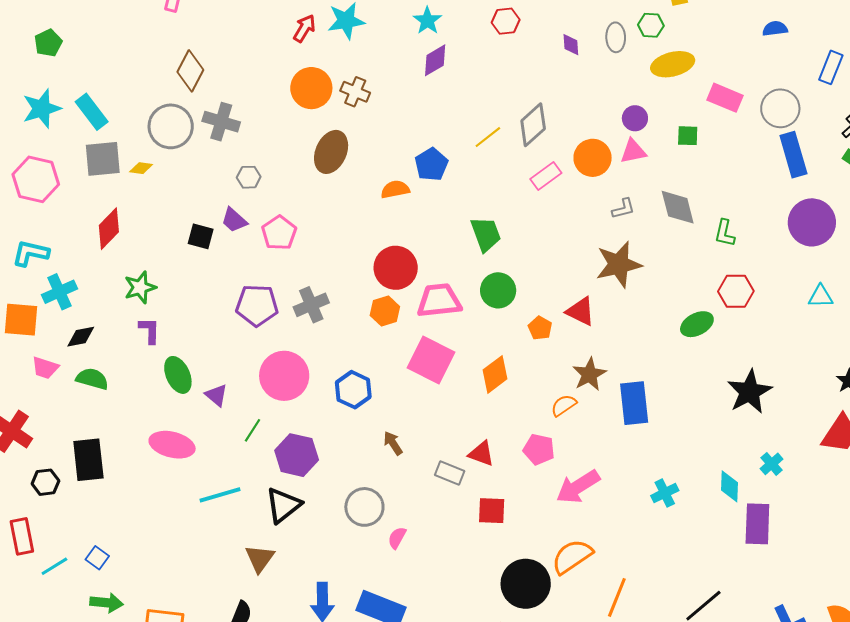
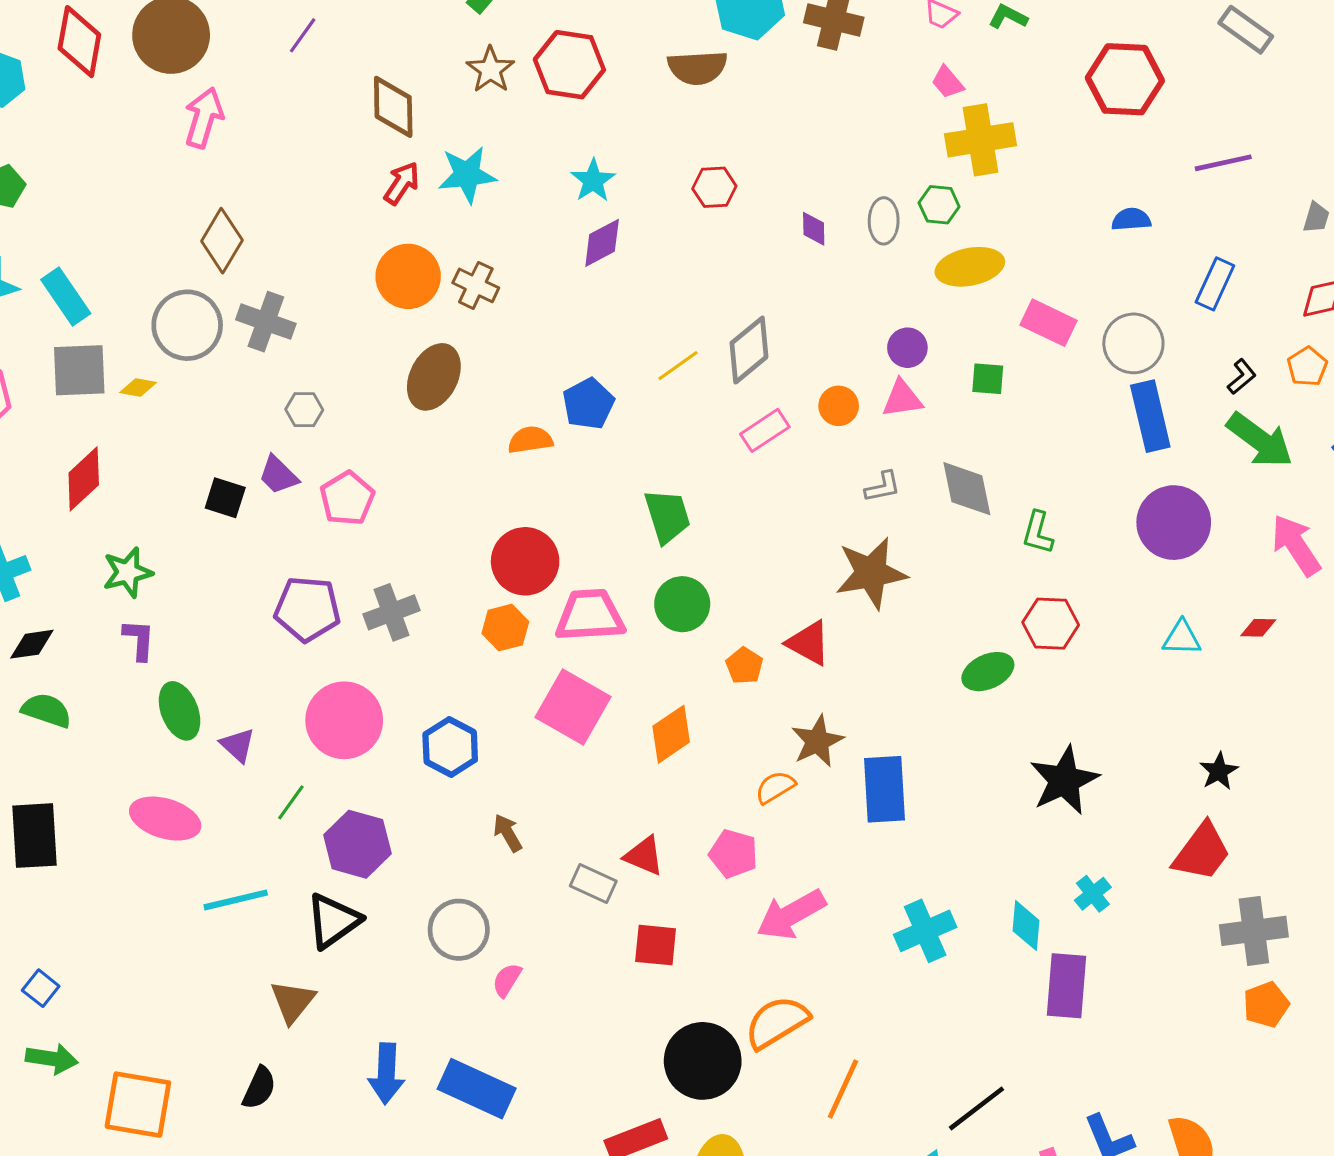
orange circle: (593, 158) -> (839, 406), size x0.7
cyan cross: (665, 493) -> (925, 931), size x1.4

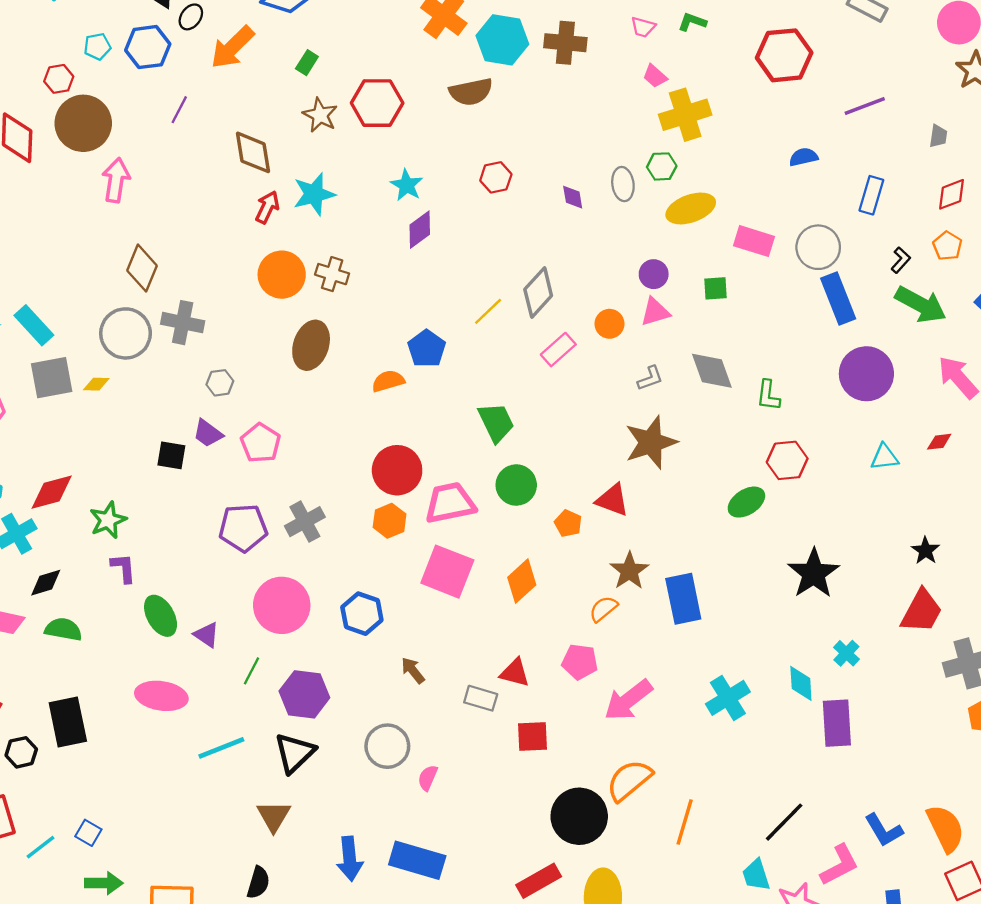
red diamond: (84, 479) -> (52, 492), moved, turned 36

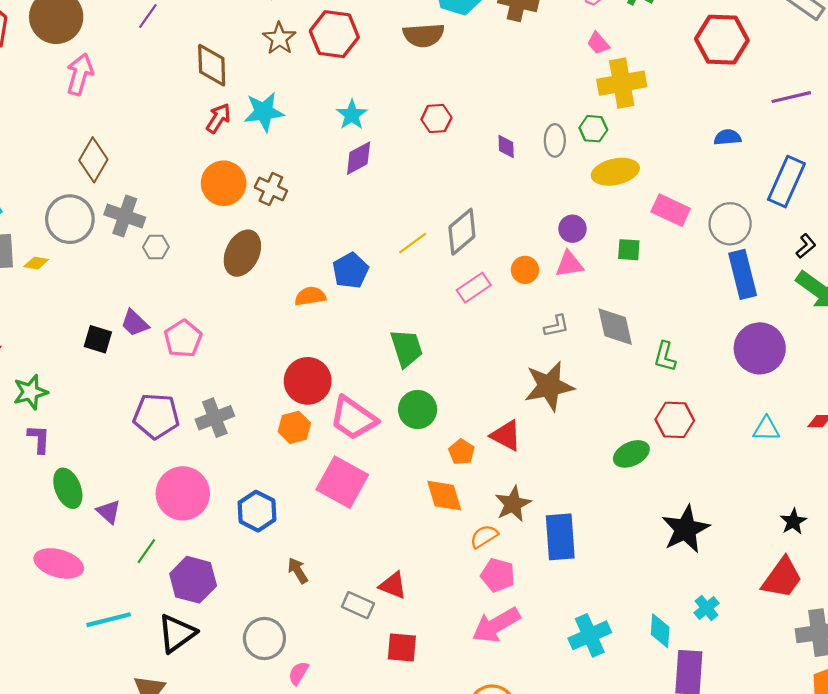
blue rectangle: (871, 195) -> (786, 182), size x1.4
gray hexagon: (220, 383) -> (156, 247), moved
pink trapezoid: (450, 503) -> (353, 418), turned -141
orange diamond: (522, 581) -> (444, 496), moved, turned -72
pink pentagon: (580, 662) -> (498, 575), moved

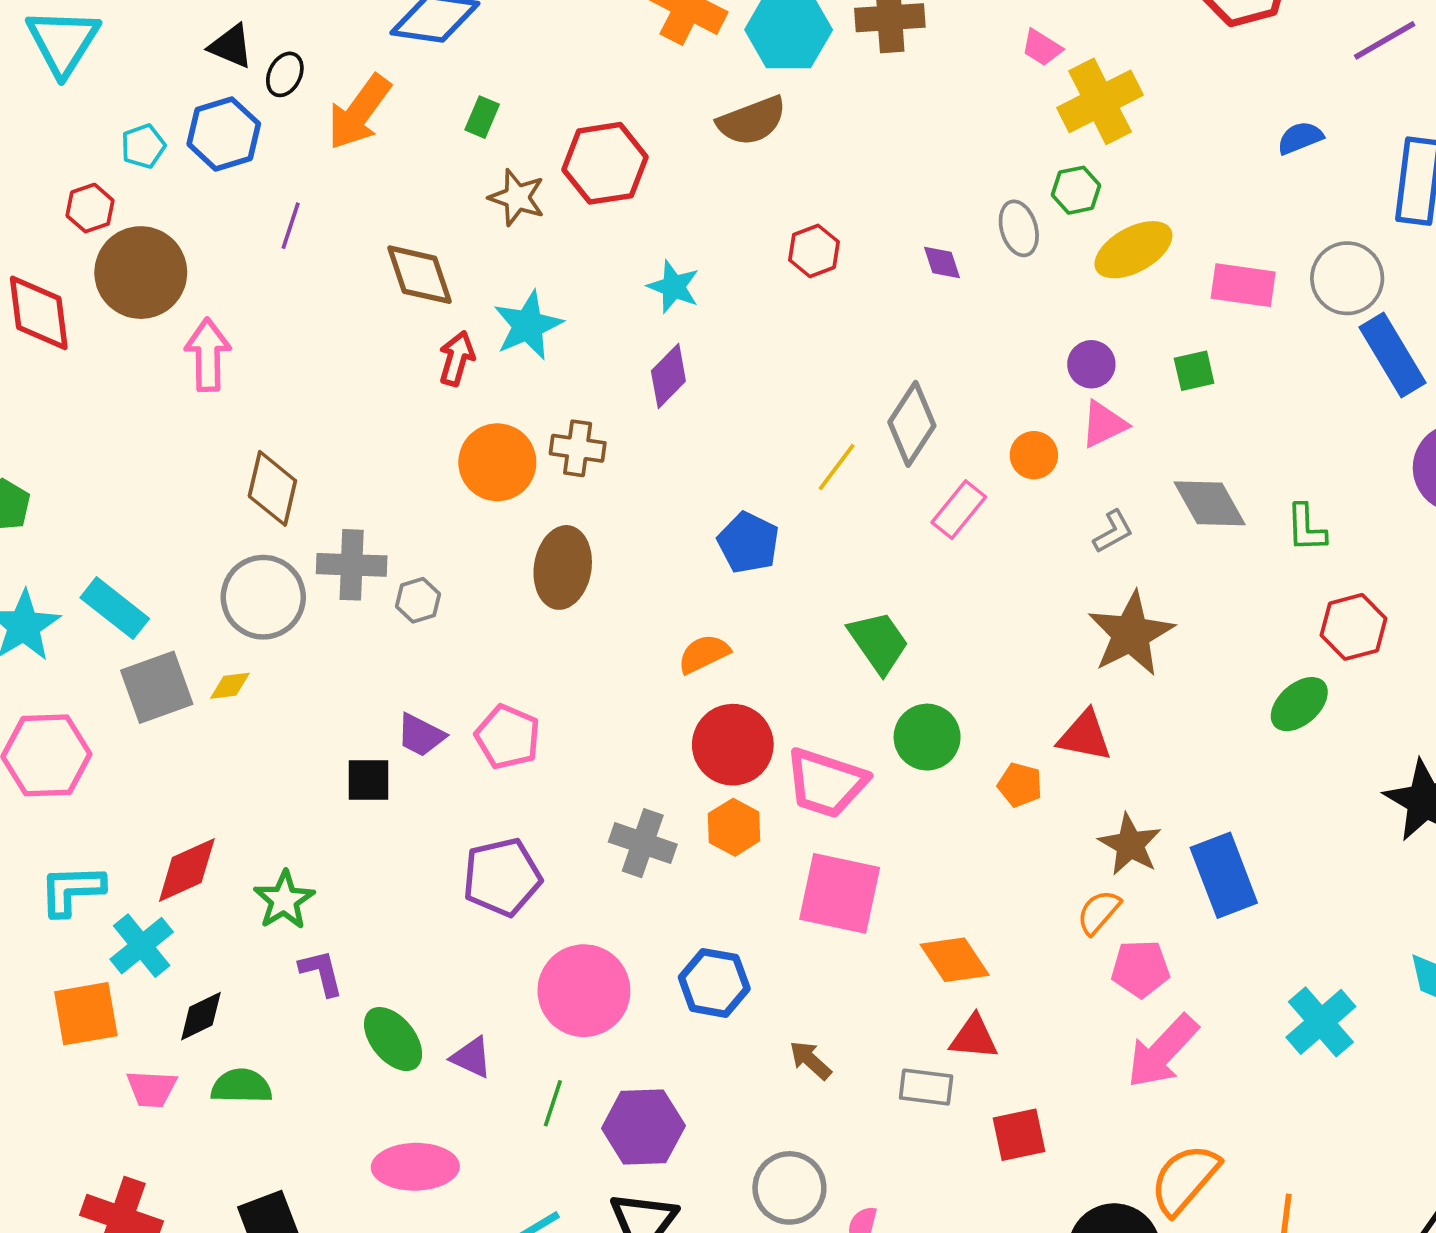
purple diamond: (359, 158) -> (668, 376), moved
orange semicircle: (310, 296) -> (704, 654), moved
gray cross: (215, 418) -> (643, 843), moved, turned -33
orange diamond: (444, 496) -> (955, 960), moved

